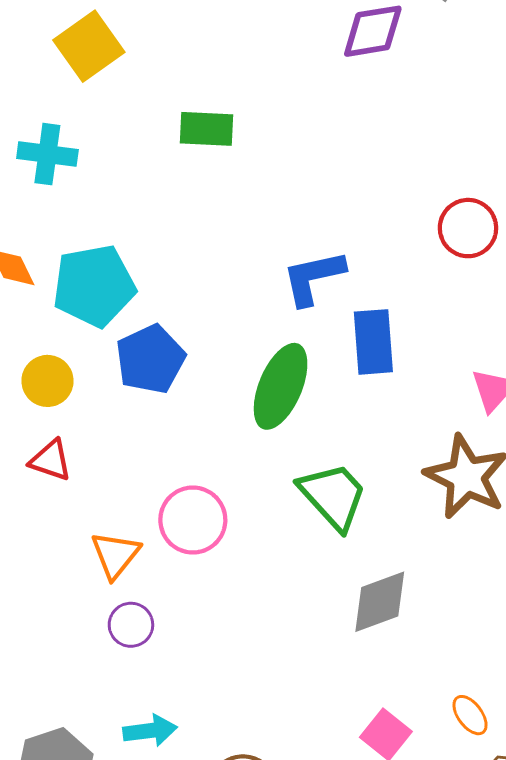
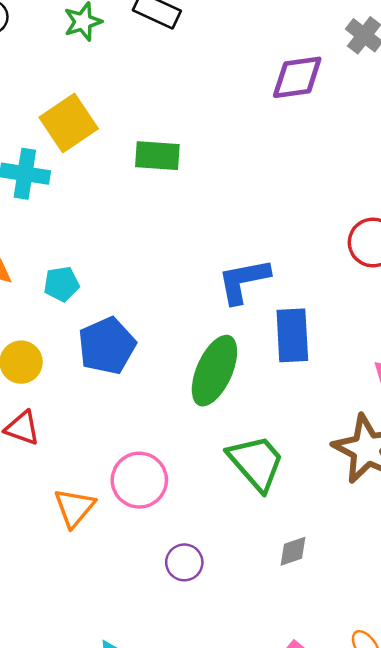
yellow square: (89, 46) -> (69, 123), moved
cyan pentagon: (94, 286) -> (61, 284), size x0.5
gray diamond: (380, 602) -> (293, 551), size x0.6
purple circle: (131, 625) -> (184, 562), moved

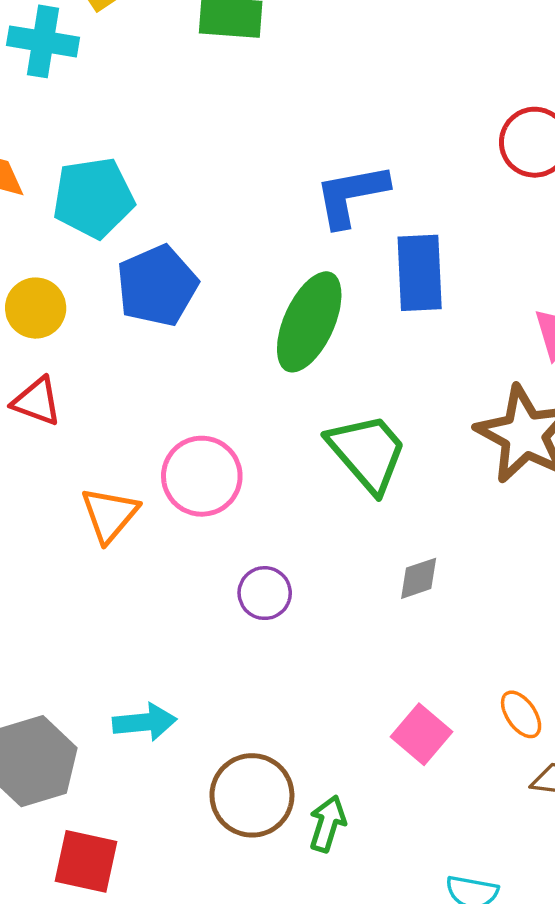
cyan pentagon: (61, 284) -> (93, 198), size x1.6

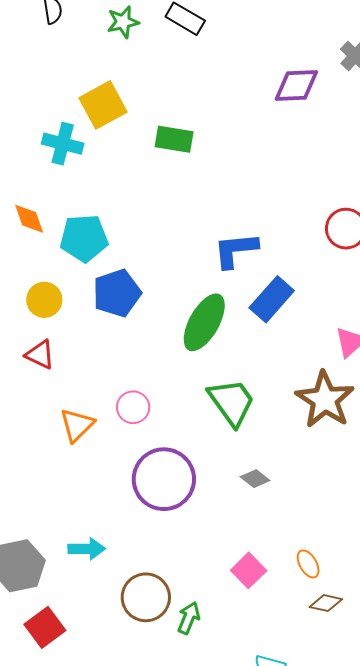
blue rectangle: (420, 273) -> (272, 299), turned 39
pink circle: (202, 476) -> (133, 407), size x0.7
gray diamond: (419, 578) -> (255, 479), turned 52
purple circle: (265, 593) -> (164, 479), size x2.0
red square: (86, 861) -> (45, 627), turned 36

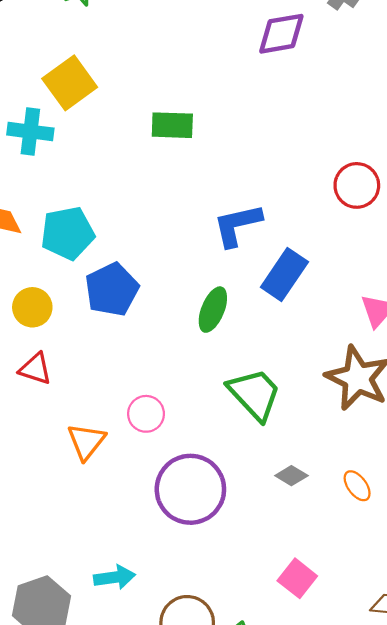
green rectangle: (174, 139) -> (172, 125), moved
green ellipse: (204, 322) -> (213, 310), size x0.7
orange ellipse: (308, 564) -> (357, 486), moved

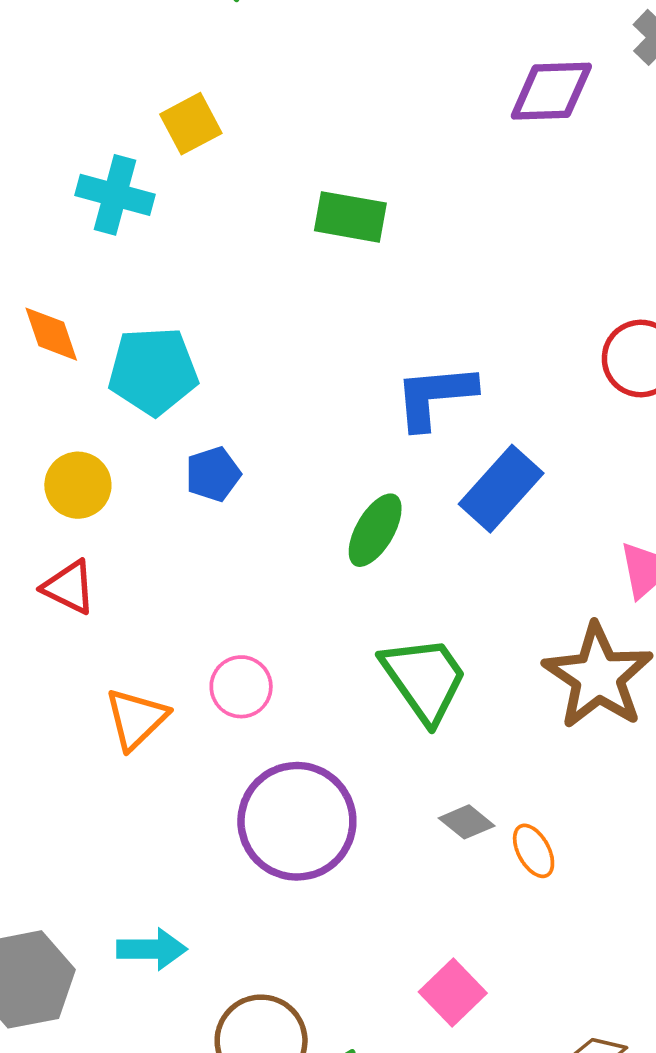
yellow square: (70, 83) -> (191, 124), size x0.7
blue pentagon: (112, 290) -> (213, 474), size x0.6
orange ellipse: (357, 486) -> (534, 851), moved

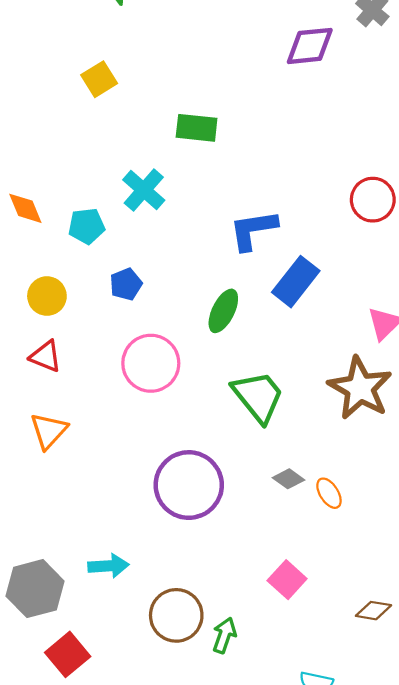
cyan cross: (115, 195) -> (144, 190), moved, turned 30
cyan pentagon: (153, 371) -> (87, 226), size x0.7
pink circle: (241, 687) -> (151, 363), moved, size x1.6
orange triangle: (136, 719) -> (49, 431), moved

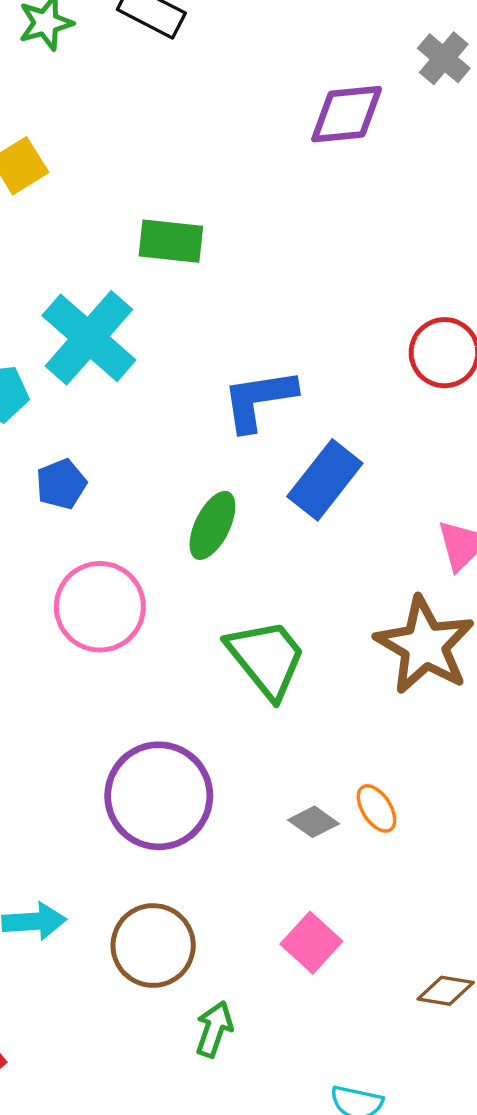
cyan cross: (144, 190) -> (89, 338), size x1.4
gray diamond: (288, 479) -> (314, 822), moved
brown circle: (176, 615) -> (153, 946), moved

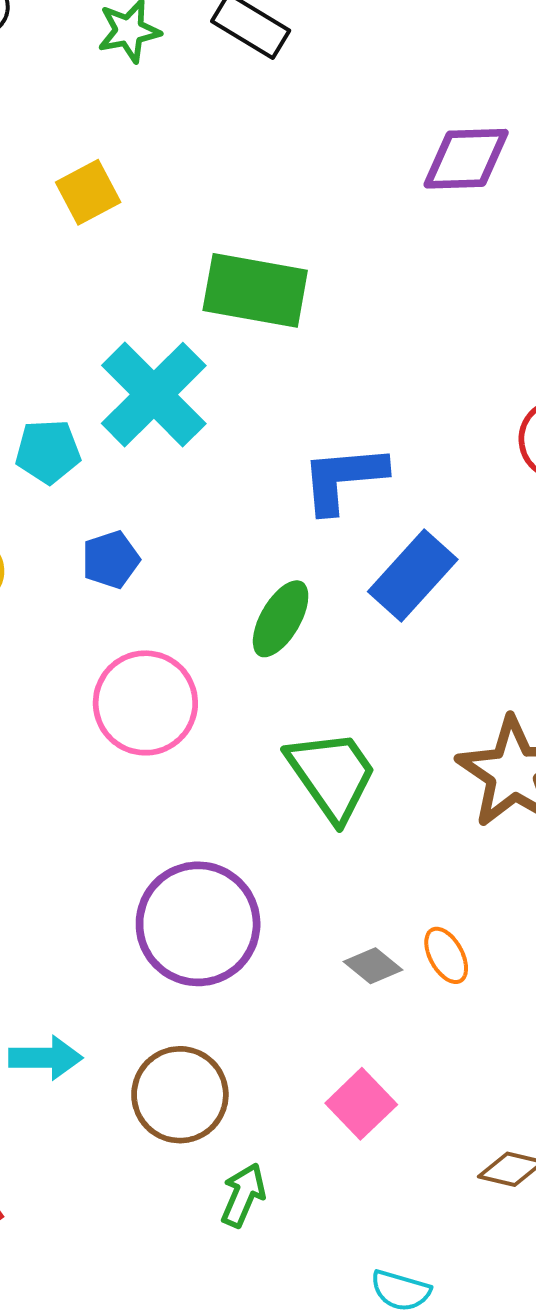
green rectangle: (171, 241) -> (255, 290), size x1.4

